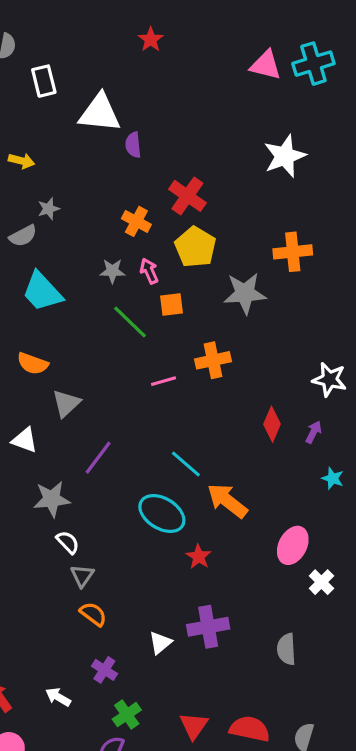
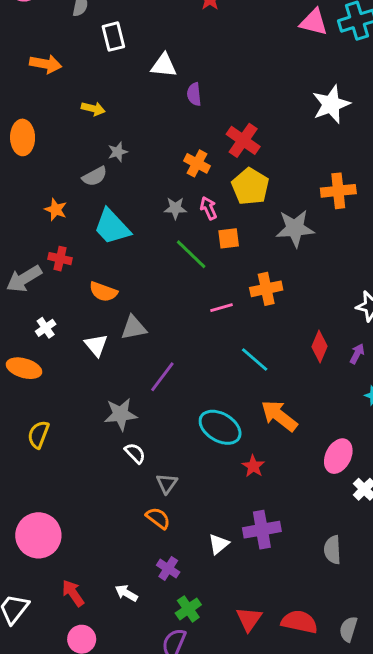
white triangle: (100, 113) -> (164, 65), size x0.7
gray triangle: (66, 403) -> (134, 328), turned 32
white triangle: (25, 440) -> (96, 345), moved, turned 30
cyan line: (186, 464) -> (255, 359), moved
gray triangle: (82, 576) -> (167, 483), moved

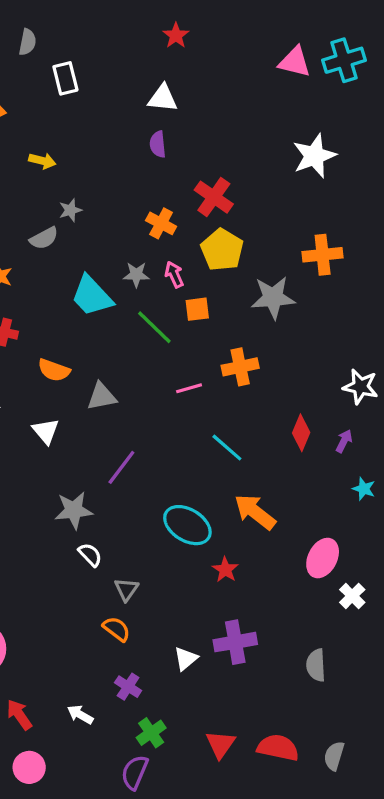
white triangle: (164, 65) -> (163, 98), moved
cyan trapezoid: (112, 227) -> (92, 296), moved
gray triangle: (134, 328) -> (102, 396), moved

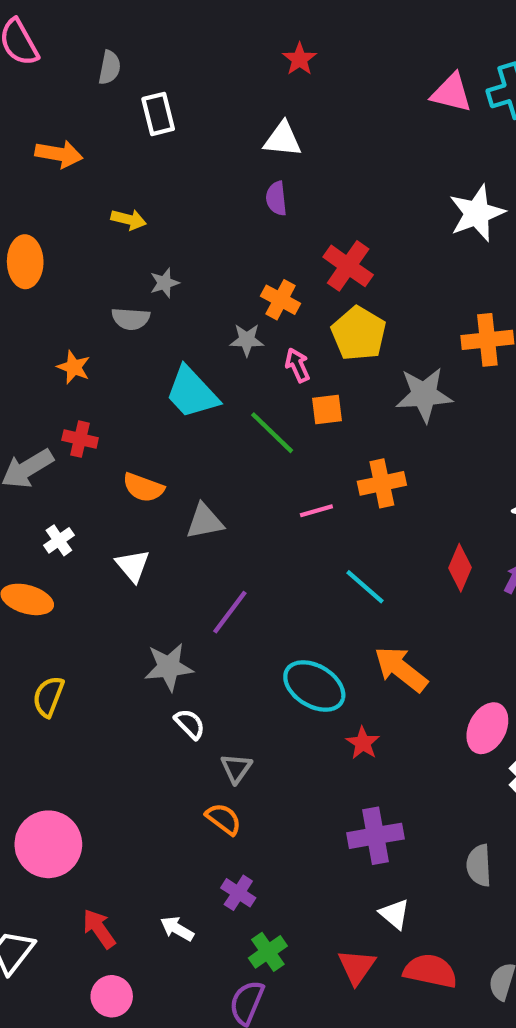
gray semicircle: (44, 238) -> (131, 319), turned 32
gray star: (136, 275) -> (247, 340), moved
white triangle: (186, 659) -> (395, 914), moved, turned -40

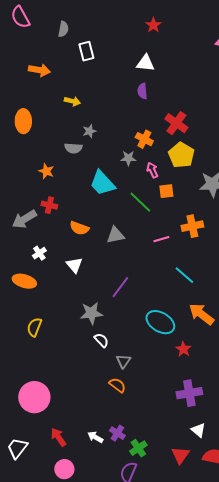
gray triangle: (205, 521) -> (115, 235), moved
purple cross: (238, 893) -> (117, 433), moved

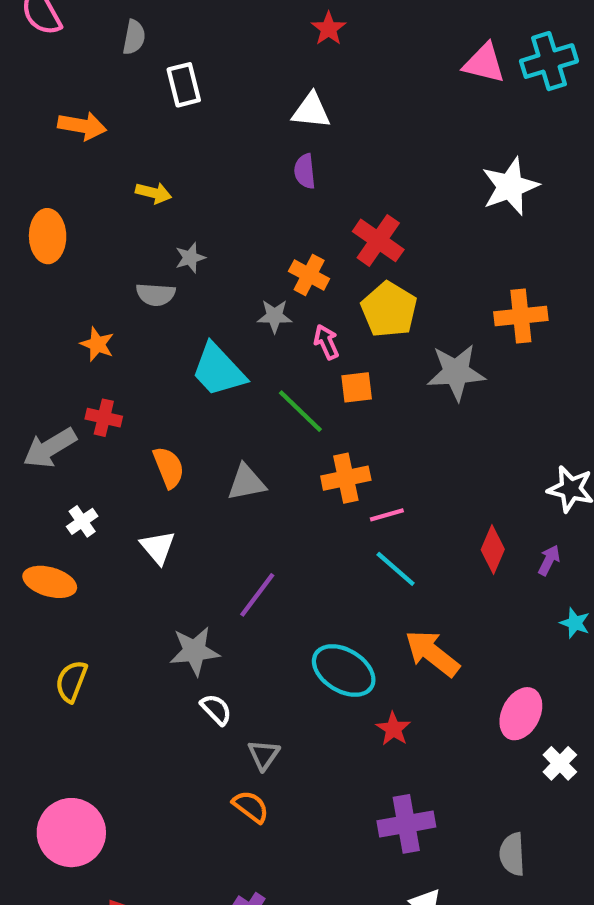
orange cross: (192, 226) -> (346, 478), moved
orange semicircle: (79, 228) -> (169, 467), turned -132
pink line: (161, 239) -> (387, 515), moved

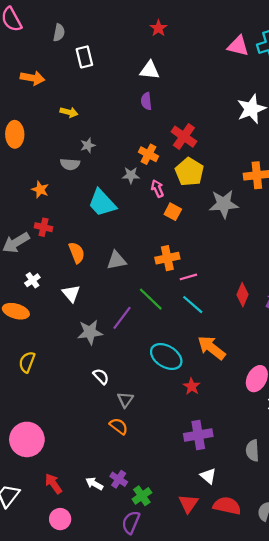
orange square: (357, 387) -> (173, 212), turned 35
green line: (300, 411) -> (151, 299), moved
gray star: (195, 651) -> (90, 332), moved

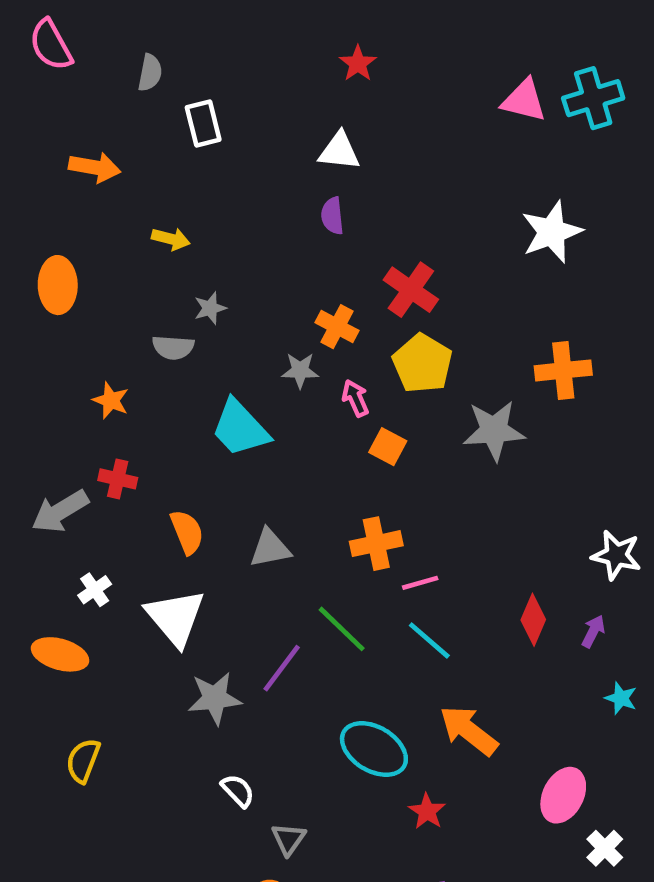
white triangle: (71, 294) -> (175, 617), size x1.6

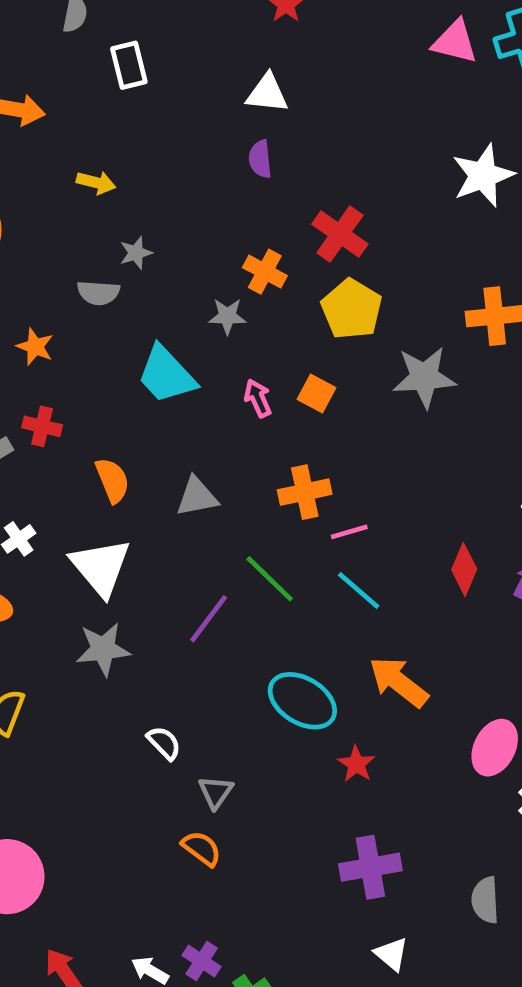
pink arrow: (355, 398) -> (258, 398), moved
gray star: (215, 698) -> (103, 649), moved

